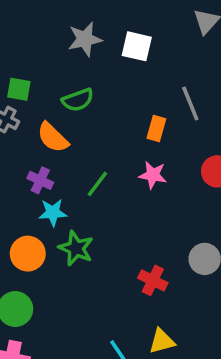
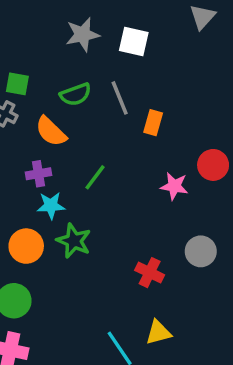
gray line: (190, 104) -> (120, 98), moved
pink star: (153, 175) -> (174, 186), moved
purple cross: (40, 180) -> (39, 174), turned -35

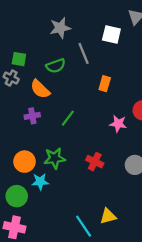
white square: (134, 42) -> (111, 35), moved
gray line: (120, 98) -> (84, 53), moved
cyan star: (51, 206) -> (40, 182), moved
green star: (74, 241) -> (55, 158), turned -30
red cross: (150, 273) -> (95, 162), moved

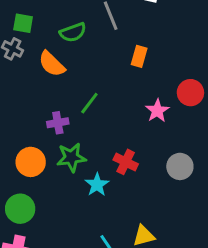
purple cross: (32, 116) -> (58, 123), moved
pink star: (118, 124) -> (157, 111), turned 30
cyan star: (40, 182) -> (97, 185), moved, turned -30

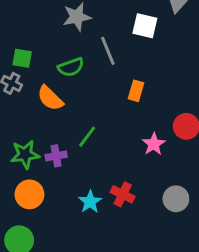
green star: (71, 157) -> (25, 154), moved
cyan star: (97, 185) -> (90, 202), moved

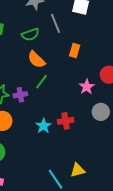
orange semicircle: (50, 98) -> (36, 60), moved
red cross: (123, 194) -> (66, 121), turned -35
gray circle: (176, 199) -> (101, 112), moved

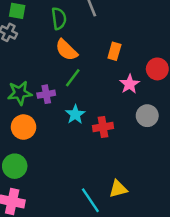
green semicircle: (30, 34) -> (59, 18), turned -78
orange rectangle: (75, 51) -> (114, 51), moved
cyan star: (43, 126) -> (75, 114), moved

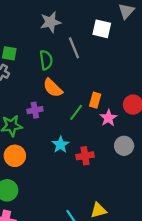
orange rectangle: (114, 51) -> (95, 100), moved
green line: (73, 78) -> (76, 112), moved
purple cross: (46, 94) -> (35, 110), moved

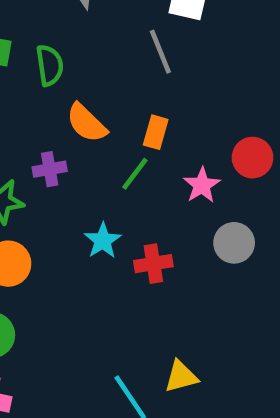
gray line: (74, 48) -> (160, 52), moved
green semicircle: (46, 60) -> (50, 65), moved
orange rectangle: (95, 100) -> (156, 132), moved

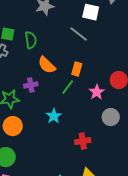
gray line: (160, 52) -> (79, 34), turned -30
red cross: (153, 264) -> (83, 141), moved

